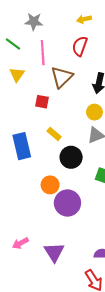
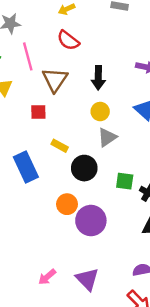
red semicircle: (80, 46) -> (68, 40), turned -60

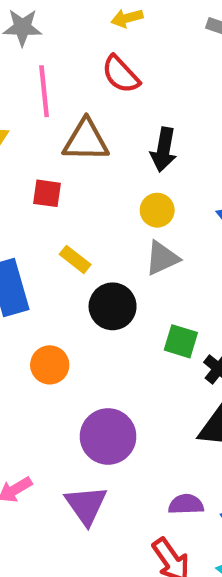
brown triangle: (55, 80) -> (86, 140), turned 48
orange circle: (67, 204) -> (50, 365), moved
purple circle: (91, 221) -> (108, 436), moved

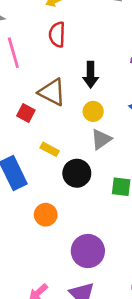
red semicircle: (121, 74) -> (57, 35), turned 55
brown triangle: (86, 140) -> (52, 92), moved, turned 36
red square: (47, 193) -> (26, 113), turned 30

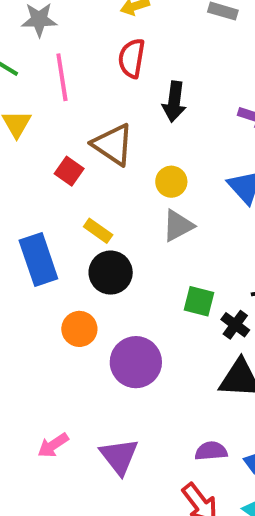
black arrow: (91, 75) -> (174, 102), moved
black circle: (77, 173) -> (111, 273), moved
purple circle: (88, 251) -> (136, 362), moved

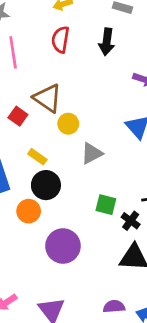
black arrow: (174, 102) -> (107, 42), moved
yellow circle: (171, 182) -> (68, 124), moved
orange circle: (79, 329) -> (29, 211), moved

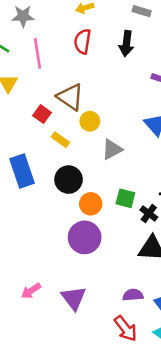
yellow rectangle: (37, 157) -> (60, 140), moved
orange circle: (29, 211) -> (91, 204), moved

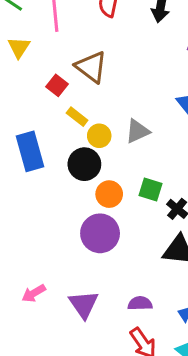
yellow circle: (90, 121) -> (99, 136), moved
purple semicircle: (133, 295) -> (140, 303), moved

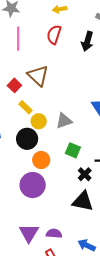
green square: (150, 190) -> (73, 150), moved
purple triangle: (84, 304) -> (29, 233), moved

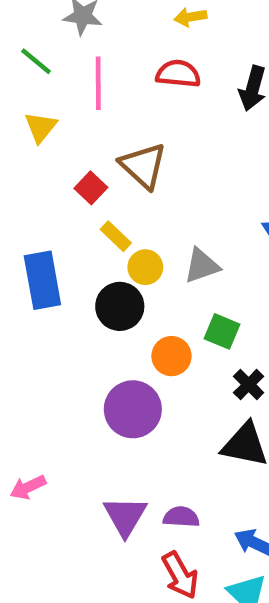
red semicircle: (54, 35) -> (178, 74), turned 78
orange circle: (41, 160) -> (171, 356), moved

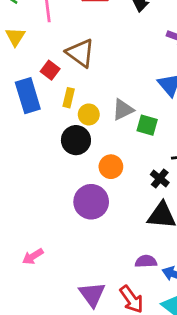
yellow rectangle: (116, 236) -> (69, 98), turned 66
blue rectangle: (42, 280) -> (28, 96), moved
green square: (222, 331) -> (147, 125), moved
purple triangle: (125, 516) -> (92, 294), moved
purple semicircle: (181, 517) -> (146, 261), moved

